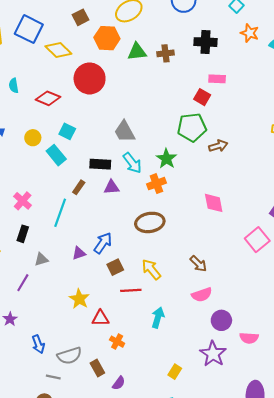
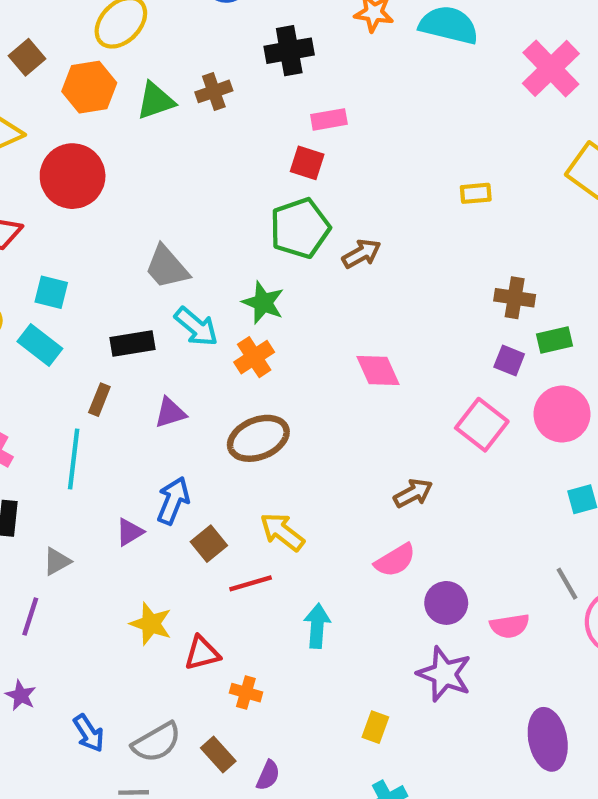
purple triangle: (112, 187) -> (170, 413), moved
brown arrow: (198, 264) -> (413, 493), moved, turned -60

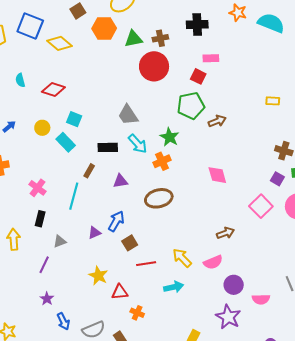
red circle: (73, 176) -> (154, 66), moved
yellow arrow: (282, 532) -> (182, 258), moved
cyan arrow: (317, 626) -> (174, 287), turned 66
purple star: (21, 695) -> (47, 299), moved

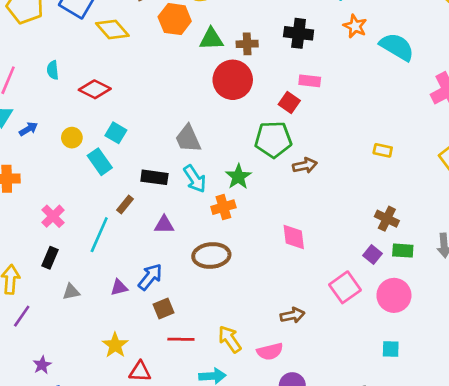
purple line: (44, 265) -> (22, 316), moved

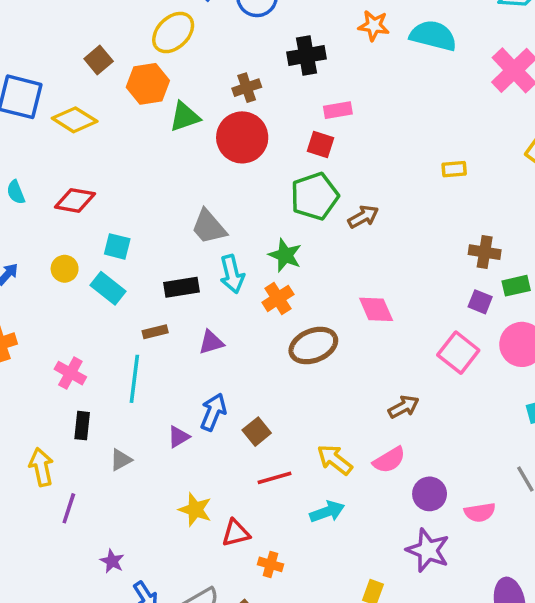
green triangle: (211, 39) -> (185, 117), moved
cyan arrow: (195, 179) -> (232, 274), turned 36
brown rectangle: (125, 204) -> (155, 332), turned 54
brown ellipse: (211, 255) -> (313, 346), moved
brown square: (163, 308) -> (257, 432), moved

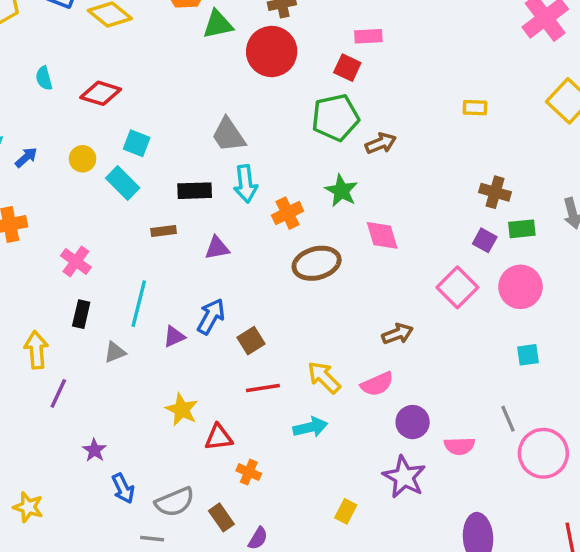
green star: (285, 255) -> (341, 191), moved
cyan line: (134, 379) -> (139, 304), moved

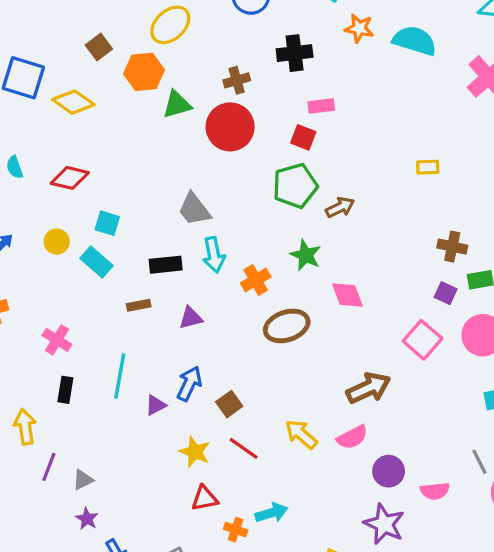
brown arrow: (398, 334) -> (369, 388), size x1.5
gray triangle: (115, 352) -> (83, 480), moved
red line: (263, 388) -> (244, 448), turned 48
yellow star: (182, 410) -> (195, 452), moved
cyan arrow: (310, 427) -> (272, 513), moved

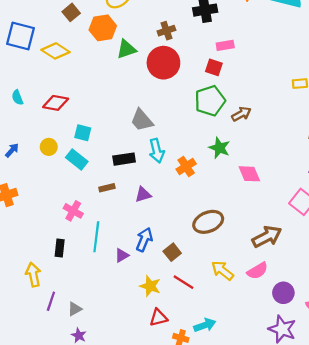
brown ellipse: (287, 326) -> (208, 222), moved
pink cross: (57, 340) -> (73, 211), moved

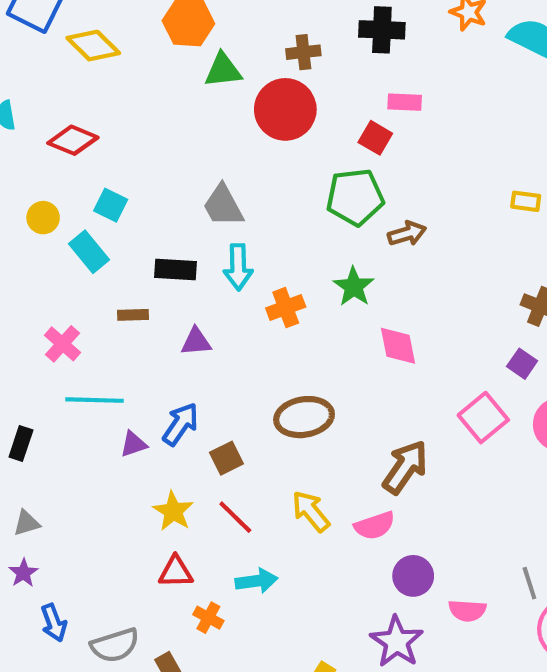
cyan line: (96, 237) -> (94, 400), turned 72
brown arrow: (267, 237) -> (405, 467), turned -40
black rectangle: (60, 248) -> (21, 444), moved
cyan arrow: (205, 325) -> (256, 581), moved

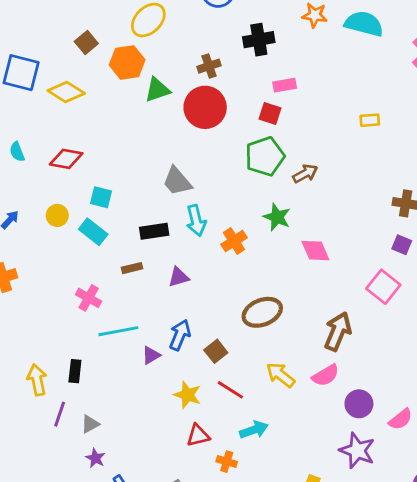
yellow rectangle: (526, 201) -> (370, 120), moved
pink semicircle: (467, 611) -> (401, 419), turned -30

